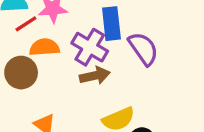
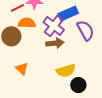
blue rectangle: (111, 24) -> (68, 13), turned 66

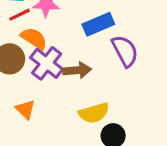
orange semicircle: (27, 23) -> (34, 38), turned 30
purple cross: (54, 26) -> (47, 63), moved

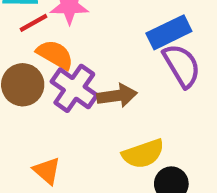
blue rectangle: (98, 24) -> (169, 32), moved
orange triangle: (25, 109) -> (47, 171), moved

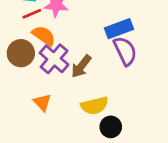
brown arrow: (117, 96) -> (81, 66), turned 130
orange triangle: (47, 171) -> (42, 102), moved

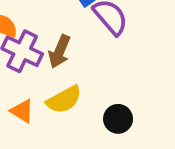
yellow semicircle: (94, 106) -> (64, 100), moved

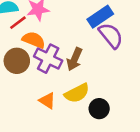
black circle: (118, 119) -> (99, 109), moved

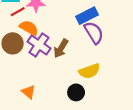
yellow semicircle: (77, 93) -> (89, 71), moved
orange triangle: (47, 101) -> (29, 92), moved

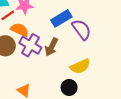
blue rectangle: (87, 16) -> (61, 18), moved

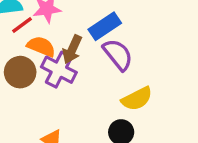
purple semicircle: (82, 30) -> (118, 55), moved
brown arrow: (51, 47) -> (72, 49), moved

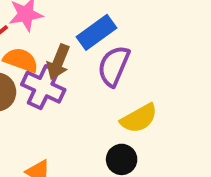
purple semicircle: (118, 55) -> (114, 66), turned -116

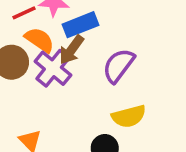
blue rectangle: (96, 32) -> (80, 25), moved

